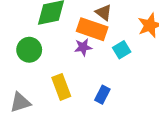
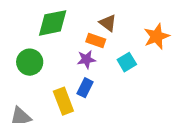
orange rectangle: (92, 29) -> (96, 40), size x0.6
blue rectangle: (102, 95) -> (85, 88), moved

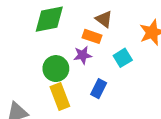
green circle: (30, 62) -> (56, 69), moved
blue rectangle: (85, 88) -> (99, 89), moved

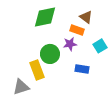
blue rectangle: (99, 89) -> (82, 69), turned 72
yellow rectangle: (60, 97) -> (37, 70), moved

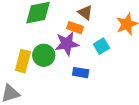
purple star: (70, 44) -> (67, 44), size x1.5
yellow rectangle: (37, 70) -> (23, 61), moved, turned 36

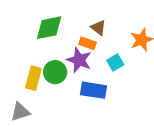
purple star: (67, 44) -> (79, 60), turned 30
blue rectangle: (81, 73) -> (94, 90), size x1.5

